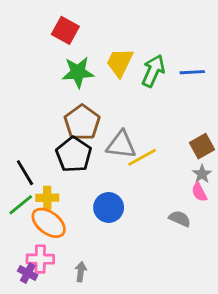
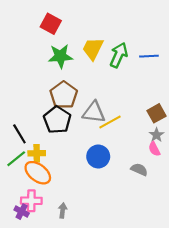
blue circle: (109, 207) -> (98, 157), moved

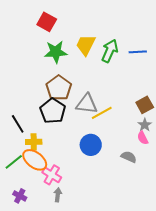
green line: (16, 159) -> (14, 162), moved
pink cross: (31, 201) -> (52, 175), moved, turned 30

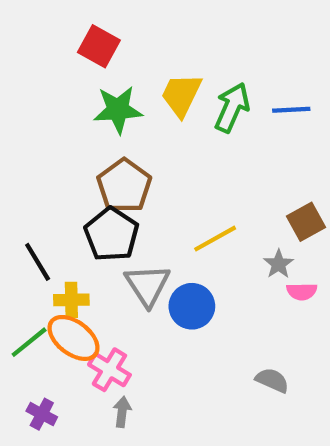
gray triangle: (87, 104) -> (147, 285), moved, turned 50
gray star: (145, 125) -> (279, 264), moved
pink semicircle: (143, 138) -> (302, 291), turned -64
gray semicircle: (129, 157) -> (272, 380), moved

